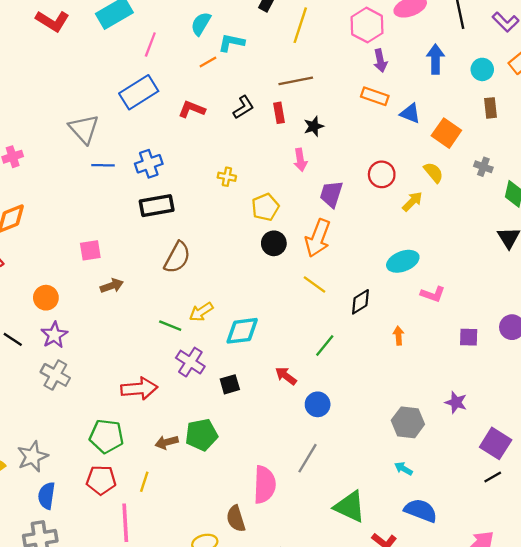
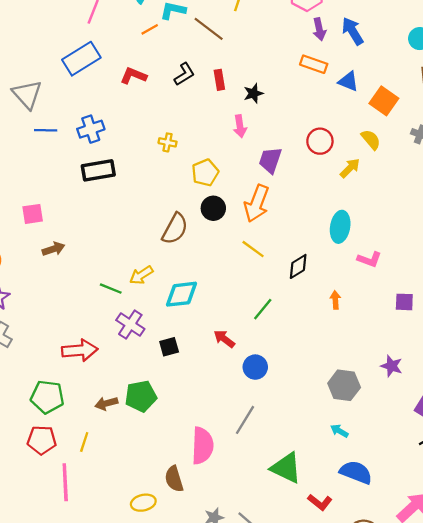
blue arrow: (435, 59) -> (353, 31), moved, turned -32
brown line: (296, 81) -> (209, 29), moved, turned 48
brown semicircle: (177, 257) -> (175, 229), moved
cyan ellipse: (403, 261) -> (340, 227), turned -60

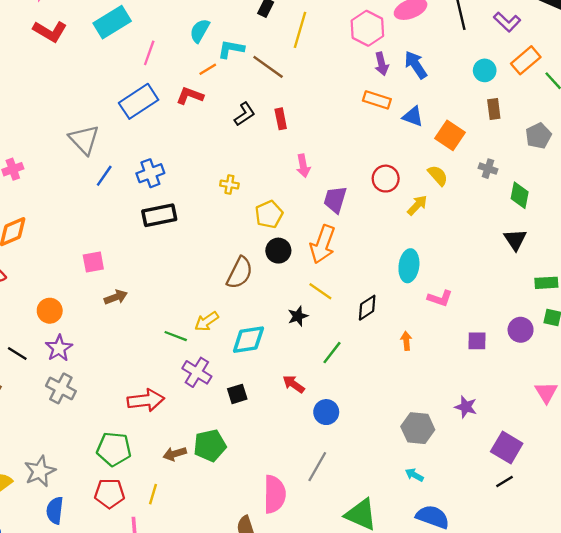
red L-shape: (133, 76) -> (190, 96), moved
black star: (253, 93) -> (298, 316), moved
blue line: (46, 130) -> (104, 176), turned -55

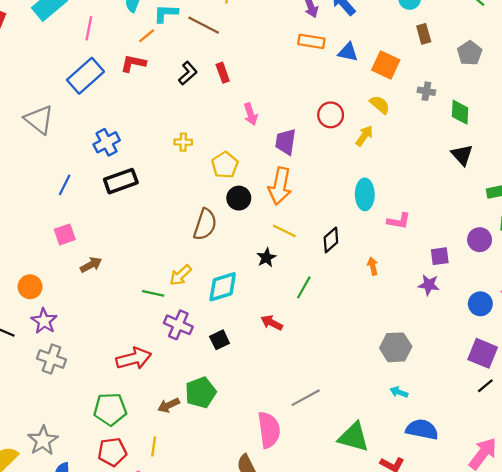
blue line: (104, 176) -> (65, 185), moved
purple star: (466, 407) -> (429, 285), moved
blue circle: (326, 412) -> (480, 304), moved
gray line: (317, 467) -> (306, 398), turned 40

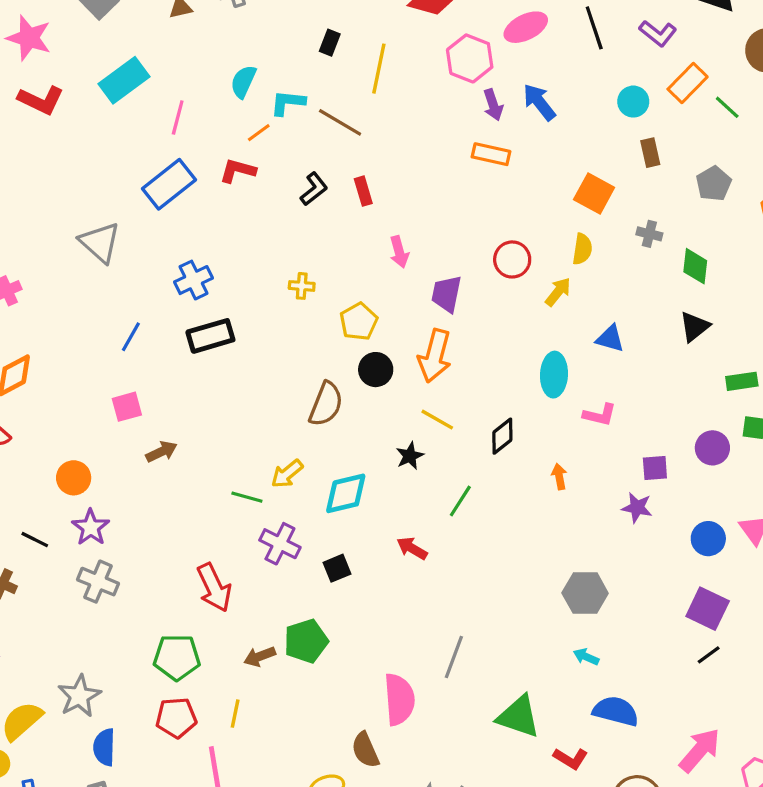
blue triangle: (348, 52) -> (610, 339), moved
yellow semicircle: (380, 105) -> (582, 249), turned 55
black triangle: (462, 155) -> (695, 327), turned 30
red arrow: (134, 358) -> (214, 588), turned 76
gray line: (306, 398) -> (454, 657), turned -44

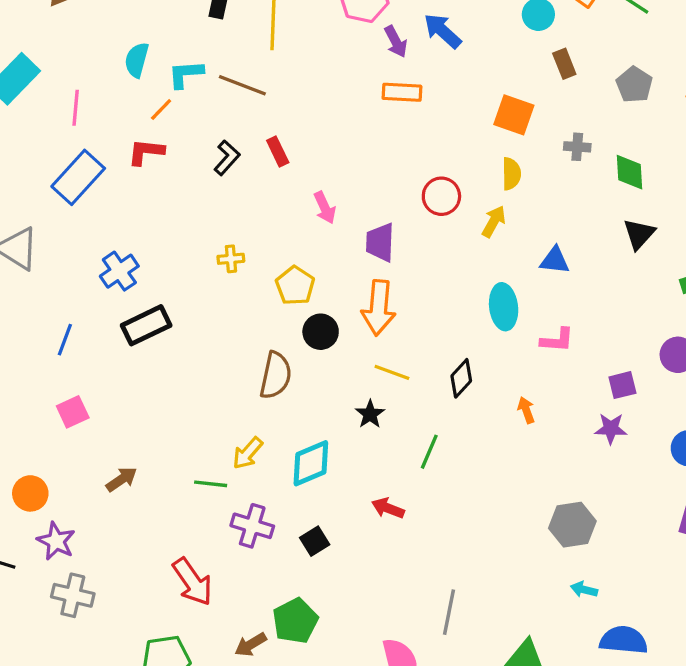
brown arrow: (161, 452) -> (122, 479), moved

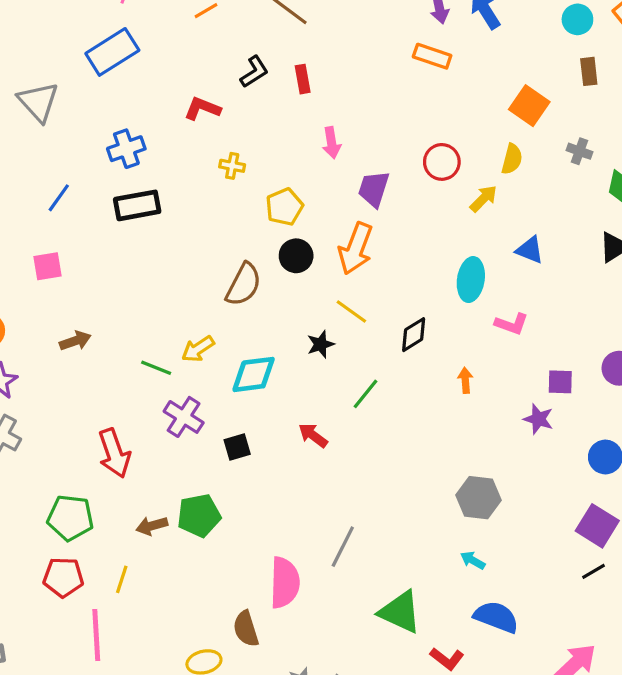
red L-shape: (146, 152) -> (202, 108), moved

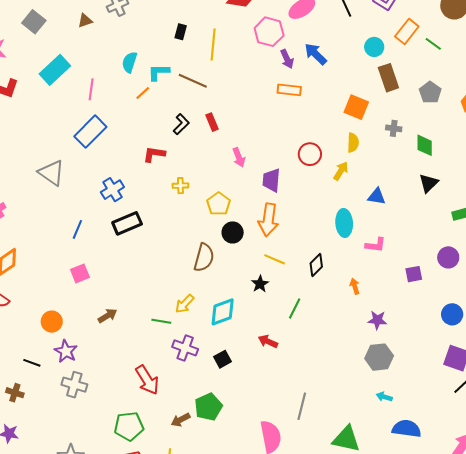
brown rectangle: (589, 71) -> (388, 78), size x1.5
purple star: (538, 419) -> (377, 320), moved

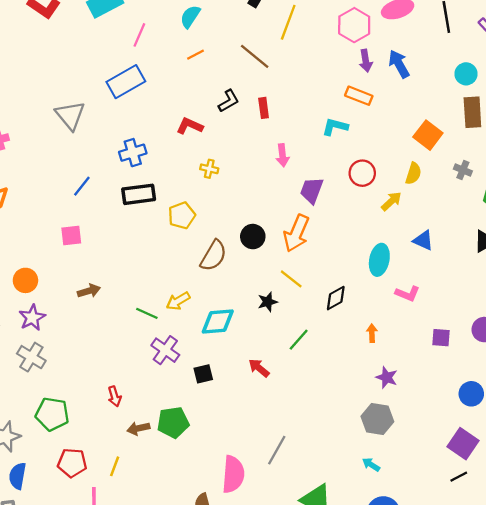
cyan L-shape: (159, 72) -> (335, 127), moved
yellow pentagon: (219, 204) -> (182, 215), moved
red arrow: (147, 380) -> (115, 396), moved, size x0.6
green pentagon: (129, 426) -> (52, 414), moved

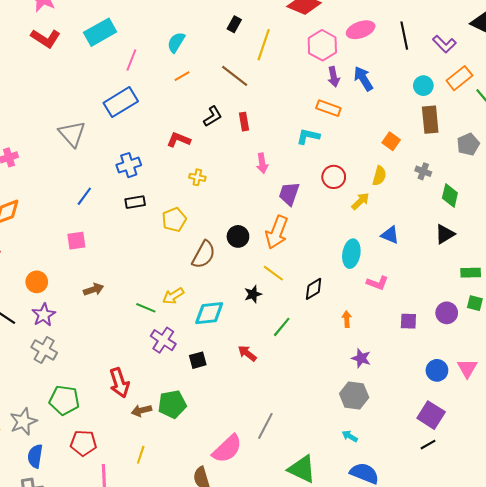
orange square: (428, 135) -> (391, 141), size x0.7
black rectangle: (139, 194) -> (135, 202), size x0.7
red arrow: (115, 396) -> (119, 383), size x1.6
yellow line: (115, 466) -> (141, 455), moved
pink semicircle: (233, 474) -> (227, 449), turned 44

